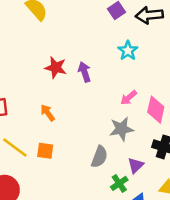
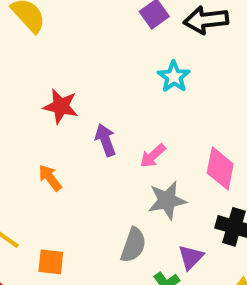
purple arrow: (85, 72) -> (105, 140), moved
pink arrow: (129, 98) -> (153, 156), moved
orange square: (45, 151) -> (51, 262), moved

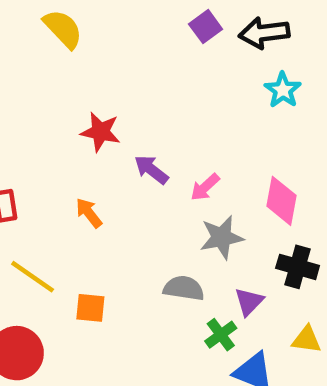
cyan star: (174, 77) -> (283, 90), moved
purple arrow: (105, 140) -> (151, 170), turned -32
gray semicircle: (133, 245) -> (184, 288), turned -100

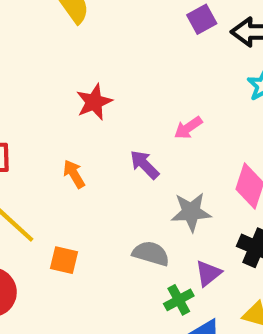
red star: (100, 132) -> (94, 102), turned 30
purple arrow: (151, 170) -> (145, 165), moved
pink arrow: (205, 187) -> (188, 128), moved

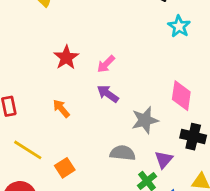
pink arrow: (188, 128) -> (106, 64), moved
orange square: (64, 260) -> (65, 168), turned -36

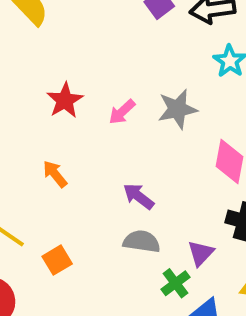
purple arrow: (108, 94) -> (139, 196), moved
gray star: (145, 120) -> (177, 109), moved

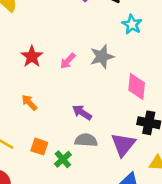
purple triangle: (201, 253) -> (123, 145), size x1.5
orange square: (57, 260) -> (39, 147), moved, turned -36
green cross: (175, 283) -> (63, 159), moved

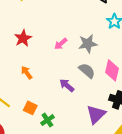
red star: (32, 57) -> (23, 38), moved
gray semicircle: (86, 140) -> (87, 71), moved, turned 30

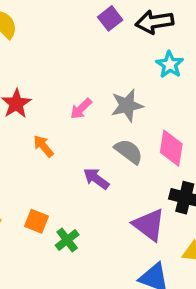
orange arrow: (27, 73) -> (43, 146), moved
purple triangle: (96, 114) -> (149, 225), turned -35

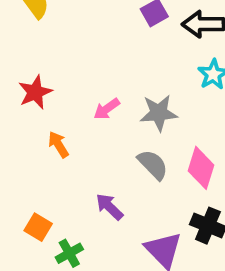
purple arrow: (96, 179) -> (109, 207), moved

